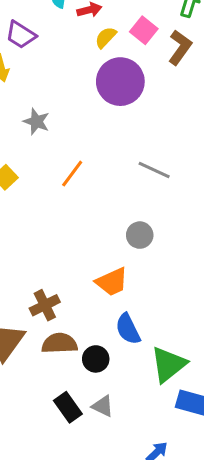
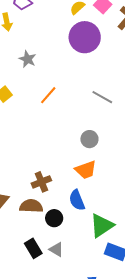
orange trapezoid: (112, 282) -> (86, 170), moved
brown cross: (45, 305) -> (41, 182), moved

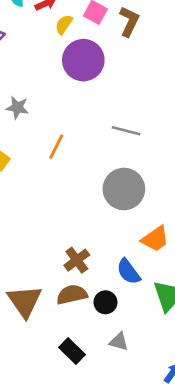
gray circle: (89, 139) -> (124, 189), size x1.8
orange trapezoid: (86, 170) -> (155, 239), moved
black rectangle: (33, 248) -> (72, 351), moved

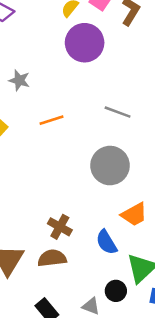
orange line: (56, 147) -> (52, 120), turned 40
brown cross: (77, 260) -> (60, 227), turned -30
black circle: (105, 302) -> (116, 291), moved

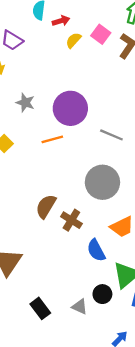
purple circle: (85, 43) -> (70, 108), moved
brown cross: (60, 227) -> (71, 220), moved
brown semicircle: (52, 258) -> (46, 206), moved, turned -55

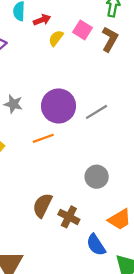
gray line: (111, 135) -> (96, 112), moved, turned -50
gray circle: (102, 182) -> (97, 177), size x0.7

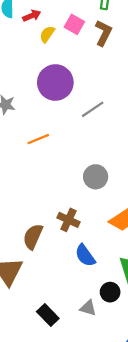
purple circle: (59, 106) -> (55, 82), moved
brown semicircle: (42, 205) -> (33, 237), moved
blue semicircle: (96, 245) -> (85, 255), moved

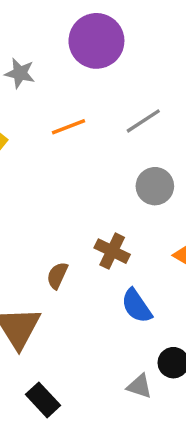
gray line: (93, 109) -> (143, 121), moved
brown semicircle: (33, 237) -> (57, 275), size x0.7
black rectangle: (48, 315) -> (43, 400), moved

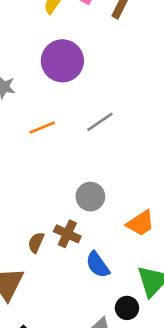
gray circle: (155, 186) -> (90, 197), moved
brown cross: (112, 251) -> (67, 234), moved

